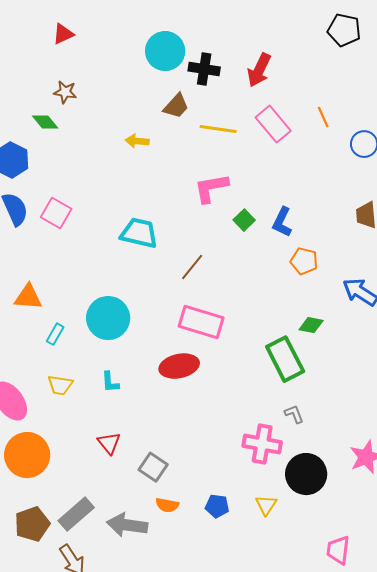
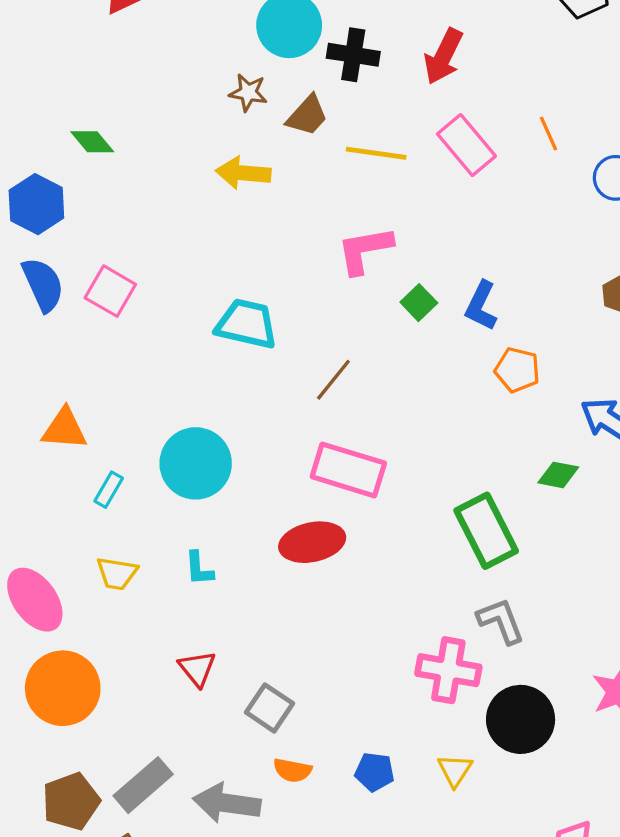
brown star: (65, 92) -> (248, 93), moved
yellow arrow: (137, 141) -> (243, 173), size x1.4
green diamond: (311, 325) -> (558, 475), moved
gray L-shape: (294, 414) -> (501, 621), size x1.5

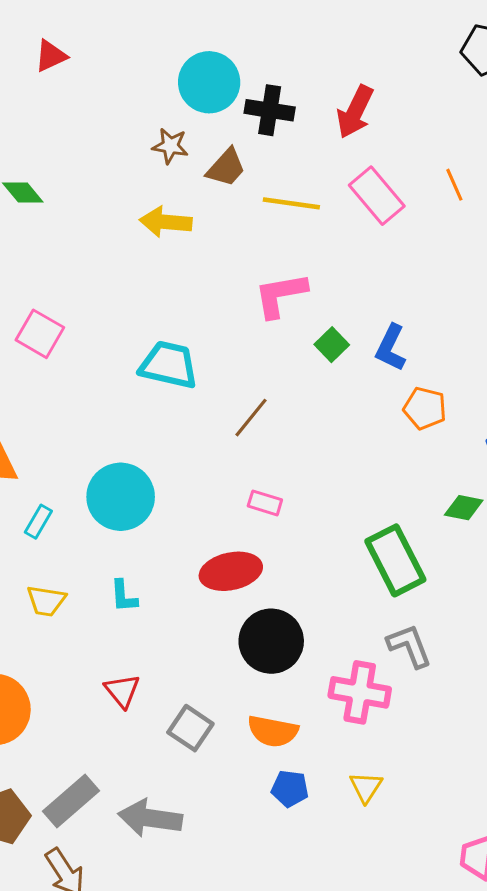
pink rectangle: (348, 470) -> (265, 503), size x0.5
black circle: (521, 719) -> (271, 641), moved
orange semicircle: (292, 770) -> (273, 731), moved, size x1.4

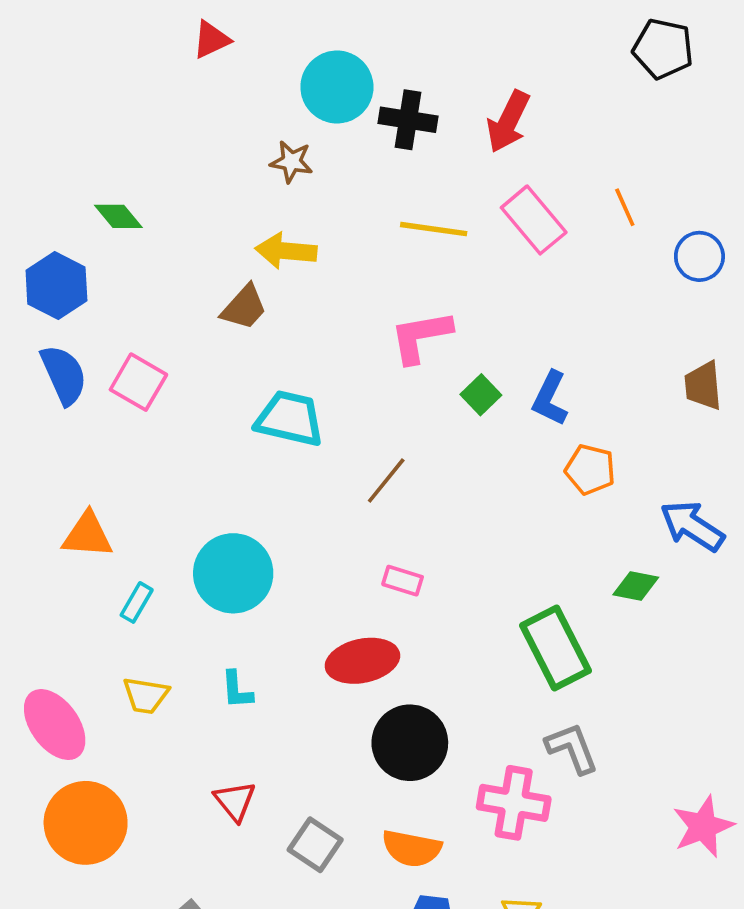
red triangle: (51, 56) -> (211, 40), moved
brown trapezoid: (226, 168) -> (244, 307), moved

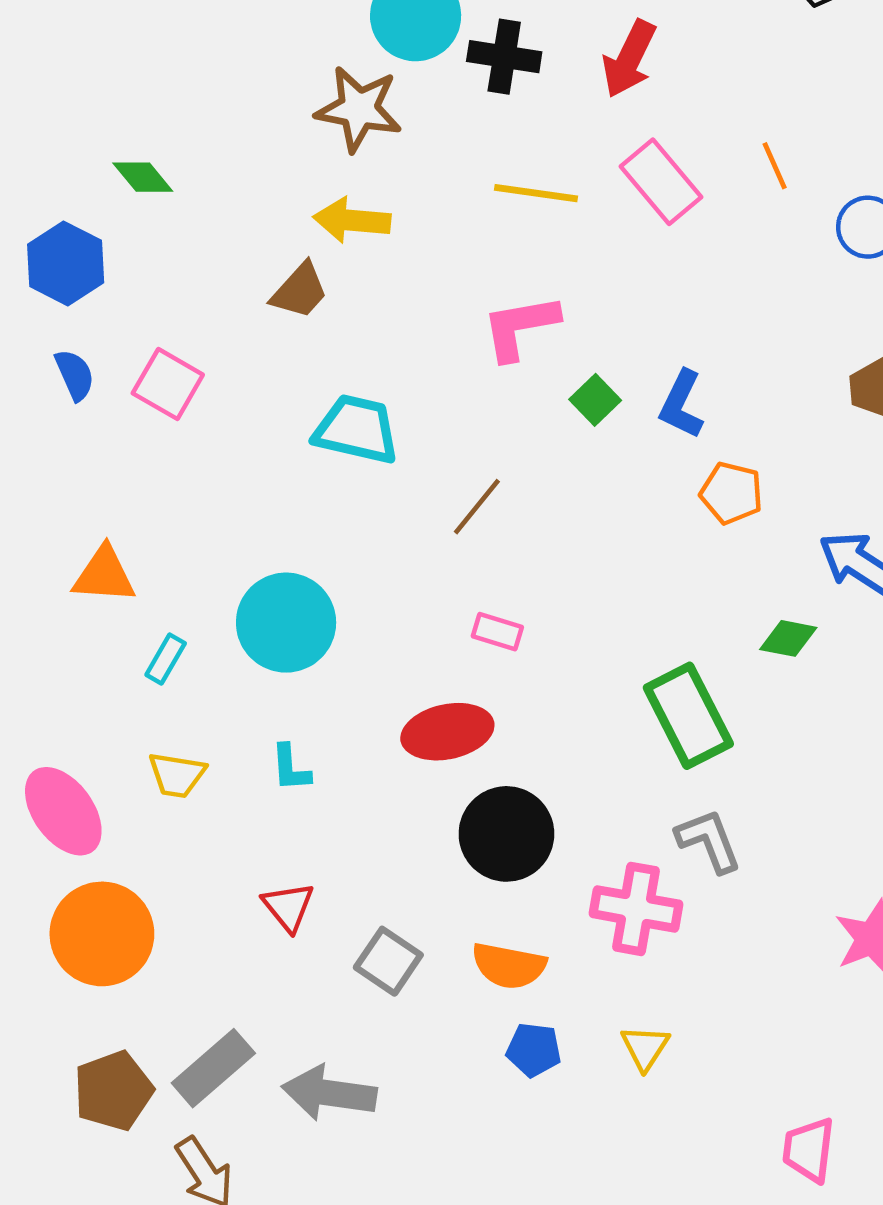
brown star: (291, 162) -> (359, 109), size x1.6
blue semicircle: (64, 375) -> (75, 375), size x0.7

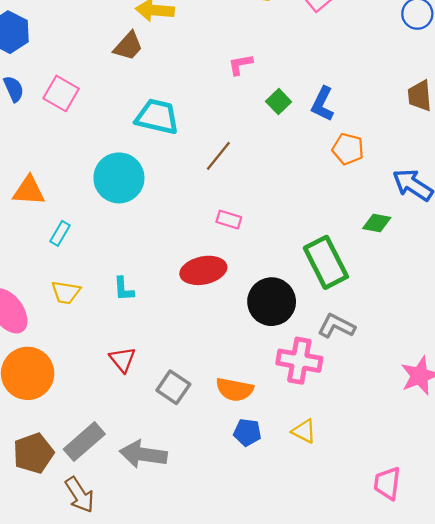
pink L-shape: (520, 327) -> (240, 65), size x0.6
cyan circle: (286, 623) -> (119, 178), moved
black circle: (506, 834) -> (272, 302), moved
gray L-shape: (709, 841) -> (336, 326), turned -42
yellow triangle: (645, 1048) -> (304, 431), turned -36

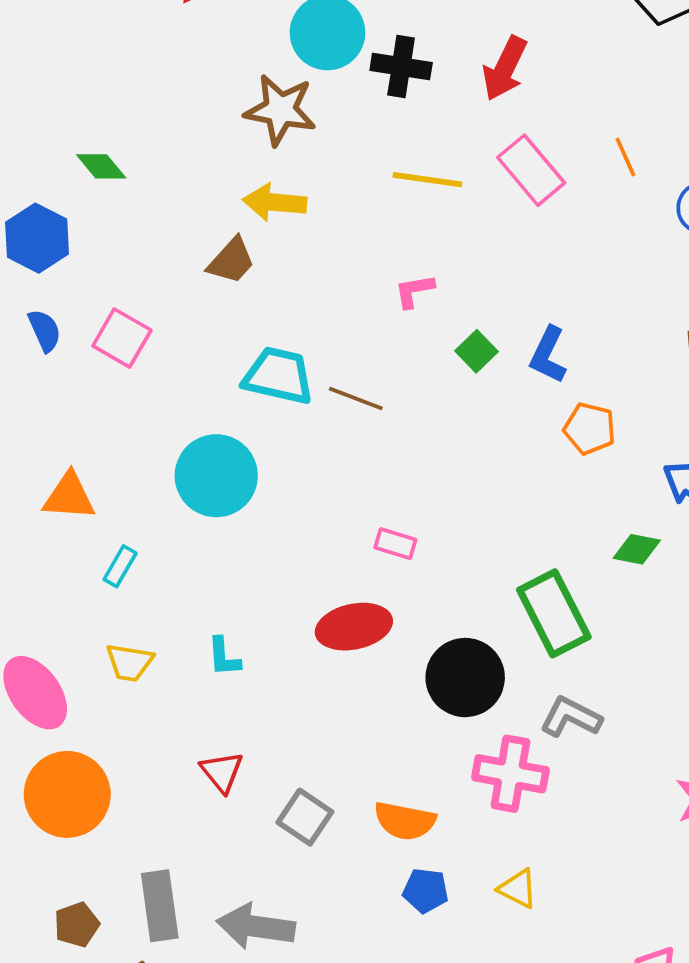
brown line: (218, 156) -> (356, 398), moved, turned 72
gray rectangle: (84, 442) -> (160, 906), turned -57
brown pentagon: (33, 453) -> (77, 925), size x0.7

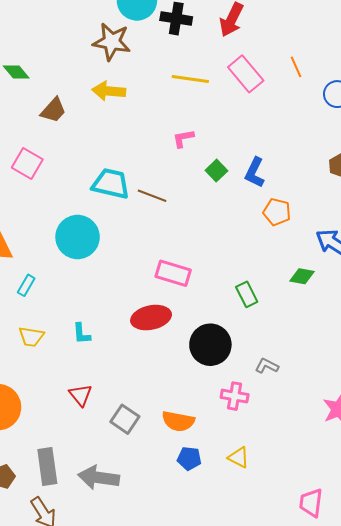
brown trapezoid: (231, 261) -> (53, 110), moved
pink rectangle: (395, 544) -> (173, 273), size x1.6
green rectangle: (554, 613) -> (247, 294), moved, size x0.6
gray L-shape: (571, 717) -> (267, 366), size x0.7
pink cross: (510, 774) -> (235, 396), size x0.7

